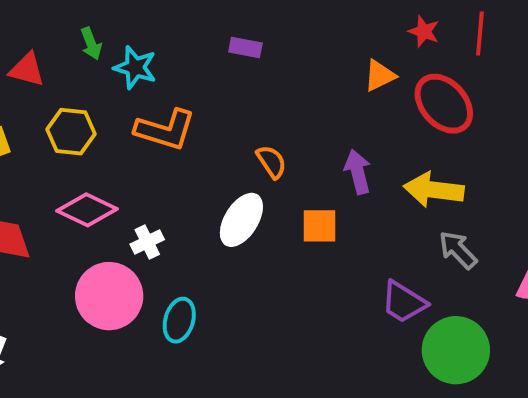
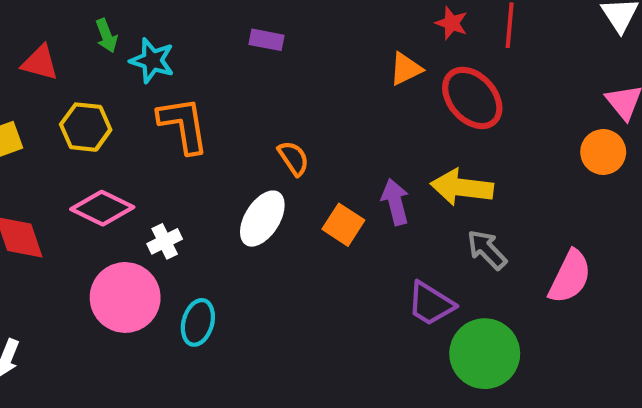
orange L-shape: (165, 130) -> (183, 125), turned -116
purple arrow: (358, 172) -> (395, 202), moved
orange square: (320, 226) -> (343, 225), turned 33

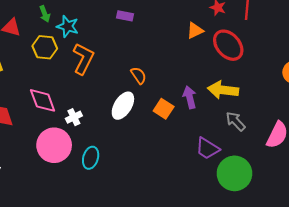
orange L-shape: (183, 125) -> (83, 59), turned 36
yellow hexagon: (86, 127) -> (45, 47), moved
pink diamond: (102, 208) -> (43, 100), turned 44

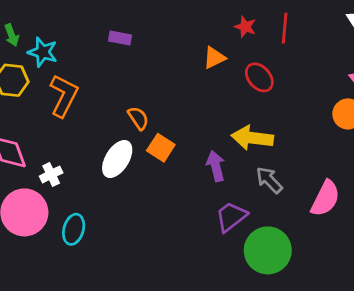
red ellipse: (228, 45) -> (259, 77), size x0.7
purple arrow: (190, 97) -> (216, 166), moved
orange square: (164, 109) -> (161, 148), moved
purple trapezoid: (207, 148) -> (231, 217), turned 110

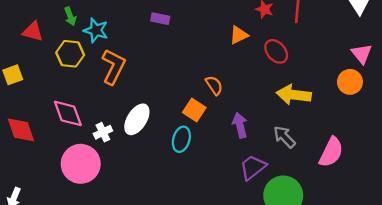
orange semicircle: (138, 118) -> (214, 85), moved
yellow arrow: (252, 138) -> (294, 95), moved
white ellipse: (117, 159) -> (137, 119), moved
cyan ellipse: (74, 229) -> (181, 139), moved

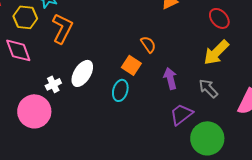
red ellipse: (276, 51) -> (219, 18), moved
yellow arrow: (294, 95) -> (216, 52), turned -52
pink diamond: (68, 113) -> (18, 50), moved

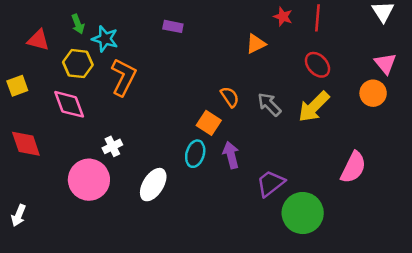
white ellipse: (82, 73) -> (153, 185), moved
purple arrow: (170, 78) -> (231, 155), moved
gray arrow: (208, 88) -> (269, 104), moved

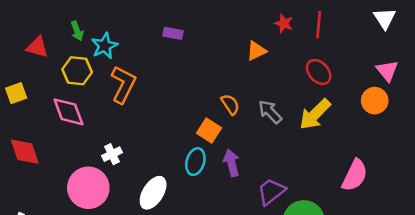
cyan star: (105, 39) -> (105, 46), turned 30

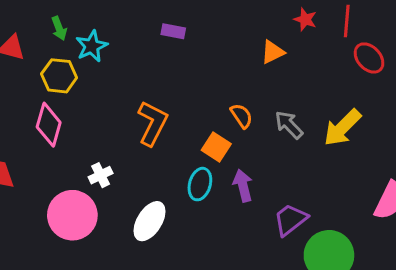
red ellipse: (319, 72) -> (369, 58), moved
orange L-shape: (123, 84) -> (152, 123), moved
pink diamond: (68, 112) -> (49, 125), turned 36

